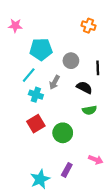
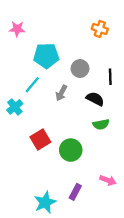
cyan cross: (36, 95) -> (15, 107), moved, turned 32

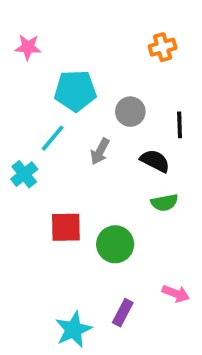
orange cross: (100, 29) -> (163, 47), turned -35
red square: (40, 140) -> (66, 227), turned 30

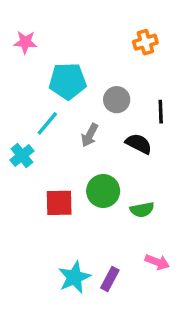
green semicircle: (164, 203) -> (142, 210), moved
green circle: (115, 244) -> (103, 191), moved
cyan star: (73, 330) -> (74, 277), moved

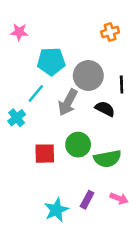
gray circle: (117, 100) -> (88, 76), size x1.5
gray arrow: (90, 135) -> (68, 102), size x1.5
green semicircle: (142, 210) -> (107, 159), size x1.5
purple rectangle: (110, 279) -> (87, 200), moved

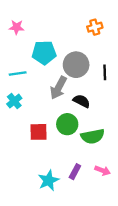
cyan line: (36, 93) -> (18, 73), moved, turned 42
black semicircle: (105, 109) -> (82, 101), moved

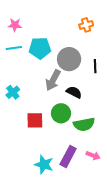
cyan line: (18, 73) -> (14, 48), moved
purple rectangle: (75, 172) -> (68, 156), size x1.5
cyan star: (48, 180) -> (44, 164), turned -30

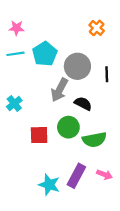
orange cross: (86, 25) -> (97, 28), turned -32
cyan pentagon: (40, 48) -> (45, 54), turned -30

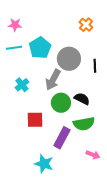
cyan cross: (14, 104) -> (22, 85), moved
black semicircle: (83, 104) -> (82, 99), moved
green circle: (68, 127) -> (61, 103), moved
purple rectangle: (76, 176) -> (62, 138), moved

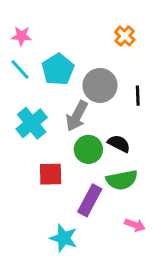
cyan line: (14, 48) -> (20, 69), turned 56
cyan cross: (22, 85) -> (32, 123), size x1.5

